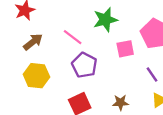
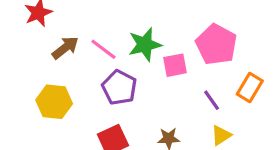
green star: (105, 20) -> (145, 45), moved
brown arrow: (33, 42) -> (65, 48), moved

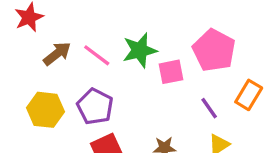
purple pentagon: (119, 87) -> (95, 107), moved

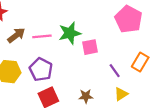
pink pentagon: (214, 50) -> (128, 19), moved
pink line: (97, 55) -> (42, 36), turned -42

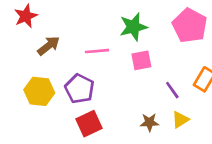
green star: (70, 33) -> (133, 27), moved
pink line: (42, 36) -> (97, 51), moved
brown star: (86, 96) -> (149, 122), moved

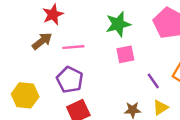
red star: (26, 16) -> (53, 14), moved
pink line: (97, 51) -> (73, 47), moved
yellow hexagon: (39, 91) -> (25, 95), moved

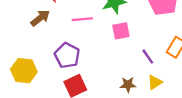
pink line: (73, 47) -> (82, 19), moved

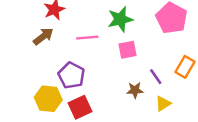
yellow hexagon: (24, 71) -> (48, 99), moved
brown star: (128, 85) -> (135, 90), moved

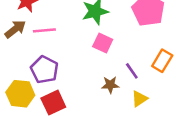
pink line: (87, 38) -> (44, 30), moved
pink square: (128, 50) -> (103, 43), turned 36

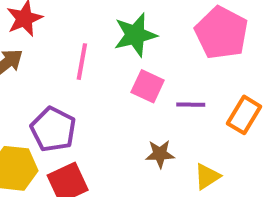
pink line: (44, 30) -> (82, 62), moved, turned -75
purple line: (132, 71) -> (191, 105), moved, turned -54

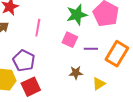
green star: (135, 35) -> (77, 15), moved
orange rectangle: (244, 115) -> (117, 54), size x1.4

